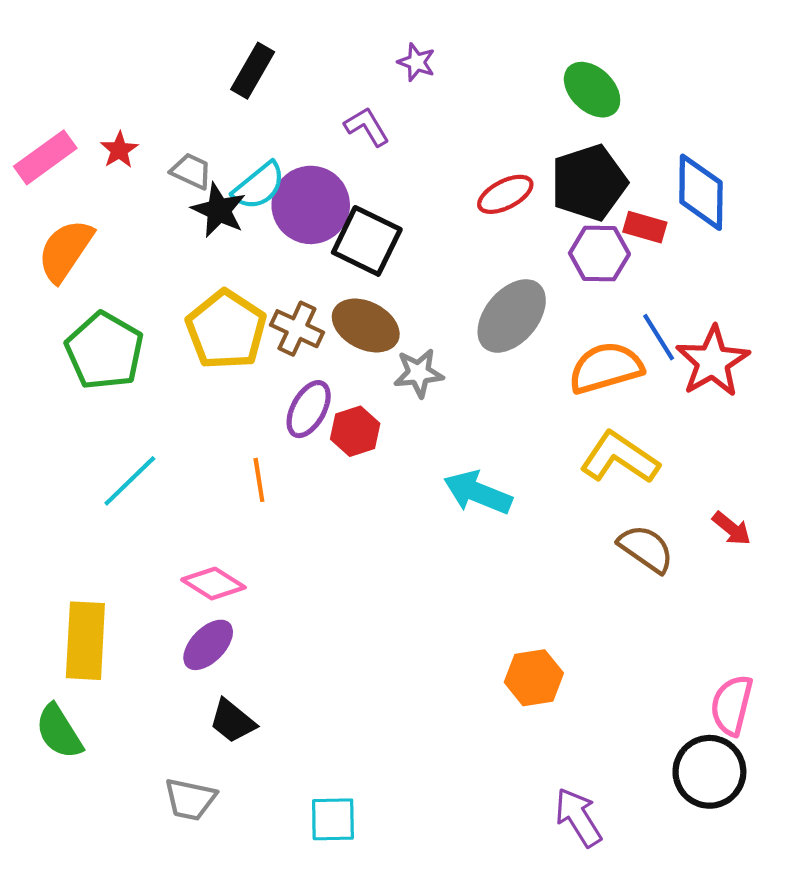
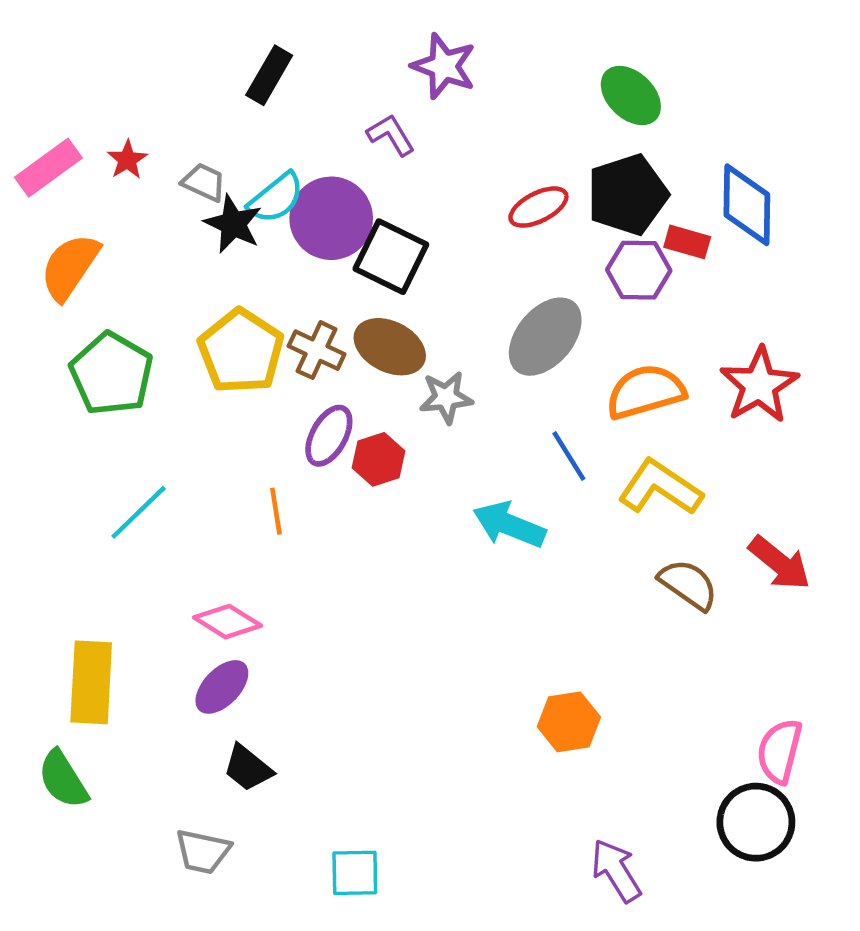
purple star: (416, 62) -> (444, 66), size x1.6
blue line: (659, 337) -> (569, 456), moved
red arrow: (732, 529) -> (780, 563), size x1.5

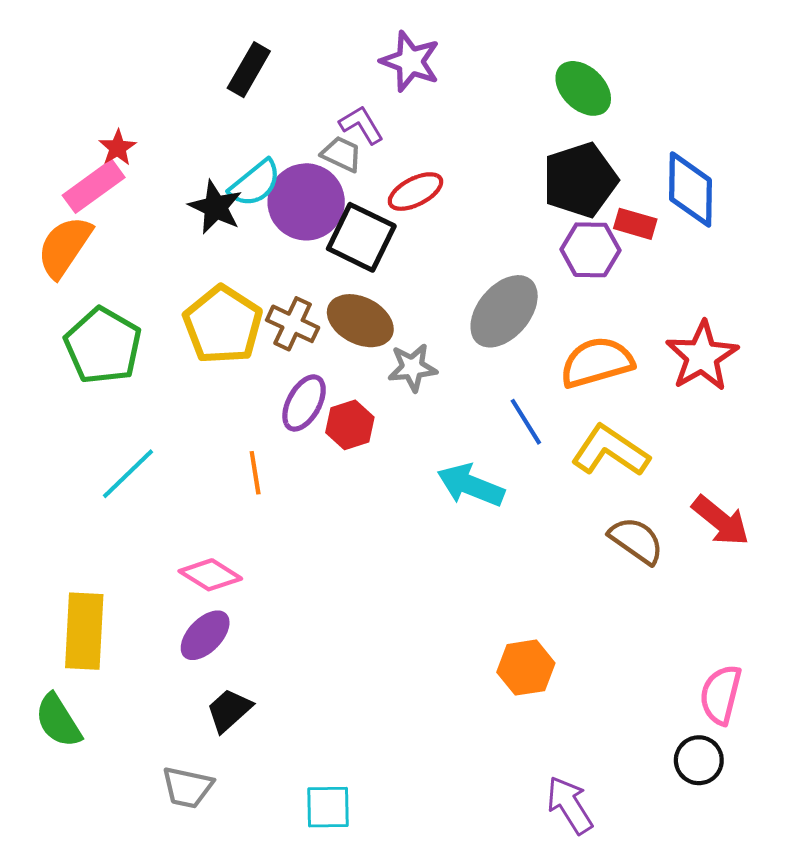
pink rectangle: (48, 168) -> (94, 186), moved
gray trapezoid: (204, 182) -> (342, 154), moved
red ellipse: (538, 207) -> (415, 192), moved
black trapezoid: (248, 768) -> (229, 710), turned 99
black circle: (756, 822) -> (699, 760), size x0.7

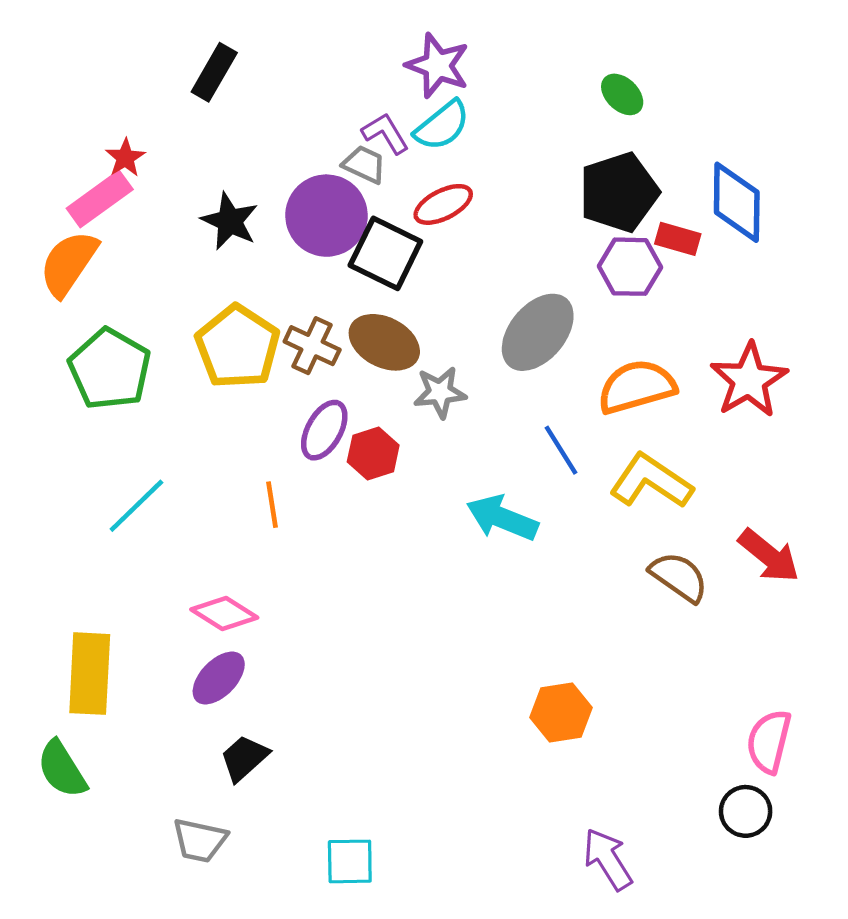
black rectangle: (249, 70) -> (214, 72), moved
green ellipse: (583, 88) -> (622, 94), size x0.7
cyan semicircle: (255, 183) -> (442, 126), moved

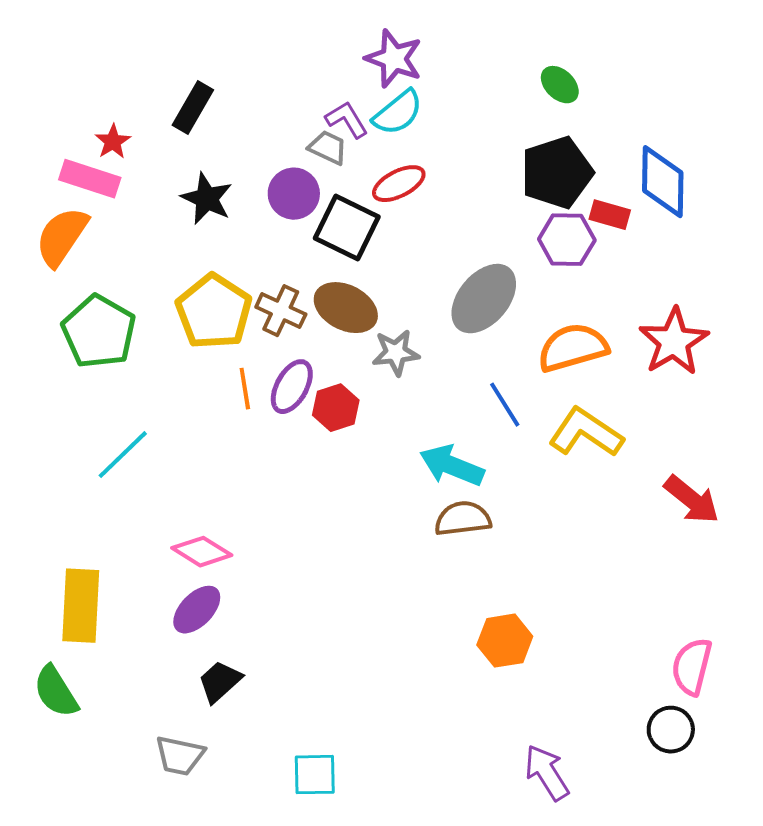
black rectangle: (214, 72) -> (193, 108), moved
pink rectangle: (100, 199) -> (90, 179), turned 54
purple circle: (326, 216) -> (294, 194), size x0.7
orange line: (272, 505) -> (245, 389), moved
brown semicircle: (679, 577) -> (463, 519), moved, turned -42

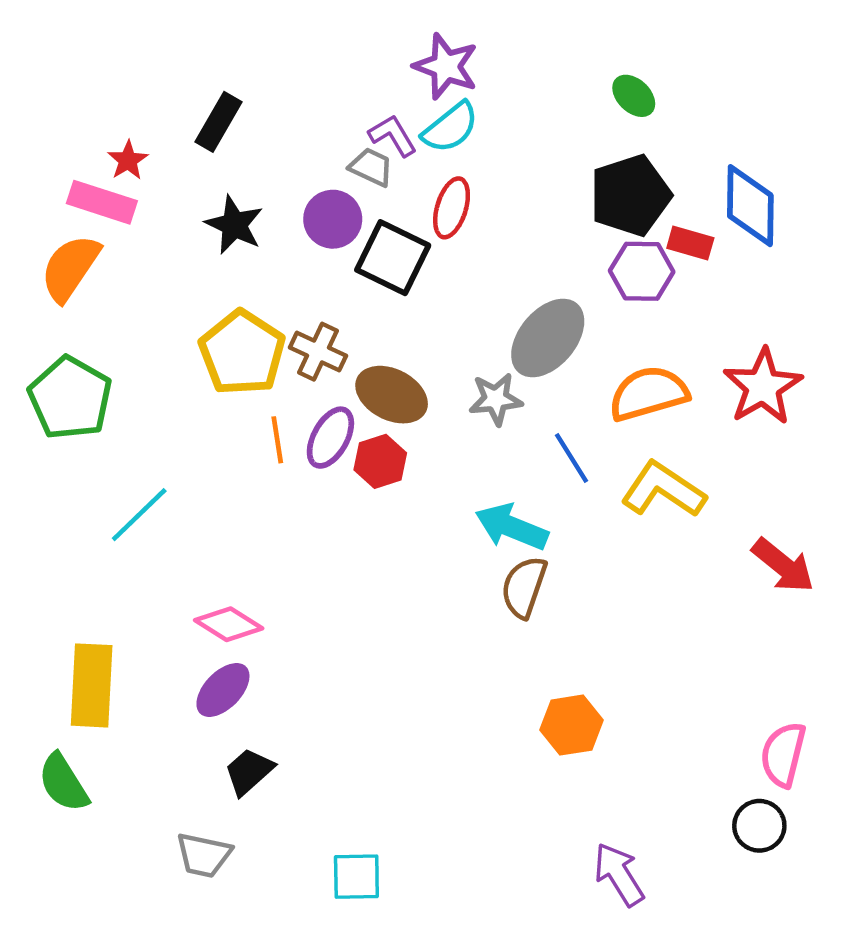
red ellipse: (399, 184) -> (452, 208), turned -46
brown ellipse: (346, 308) -> (392, 395), moved
green pentagon: (99, 332) -> (70, 398), moved
gray star: (396, 353) -> (496, 399), moved
brown semicircle: (463, 519) -> (524, 587), turned -64

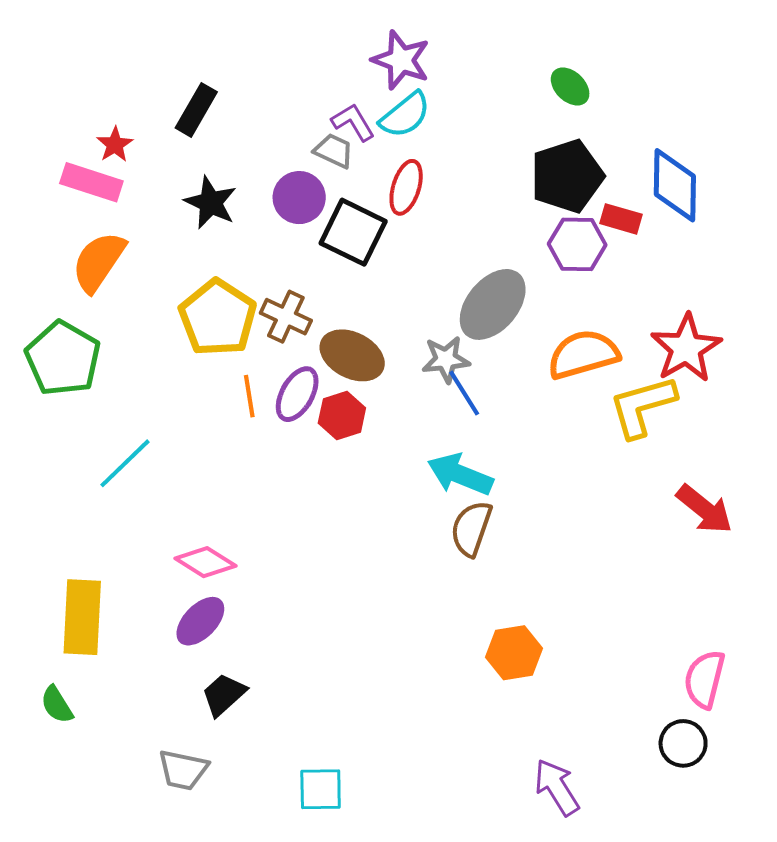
orange semicircle: (70, 268) -> (99, 262), moved
blue line: (572, 458) -> (464, 393), moved
yellow L-shape: (663, 490) -> (642, 406), moved, turned -50
green semicircle: (63, 783) -> (57, 705), size x0.7

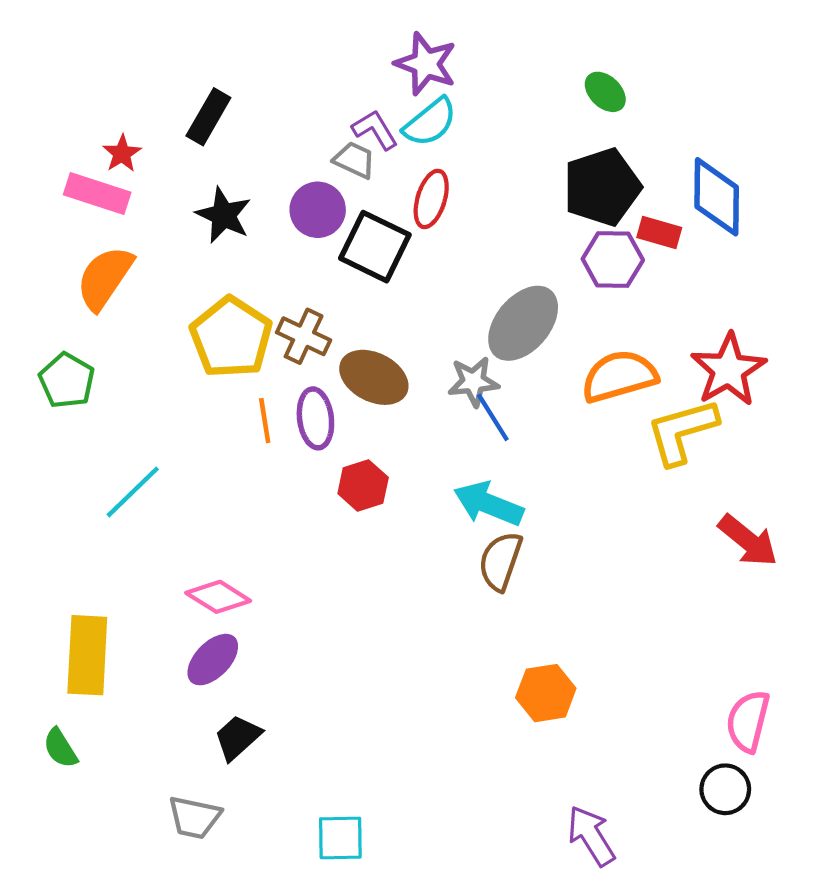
green pentagon: (63, 358) -> (67, 381), size x0.7
purple ellipse: (297, 394) -> (315, 418), turned -36
red hexagon: (342, 415) -> (363, 485), moved

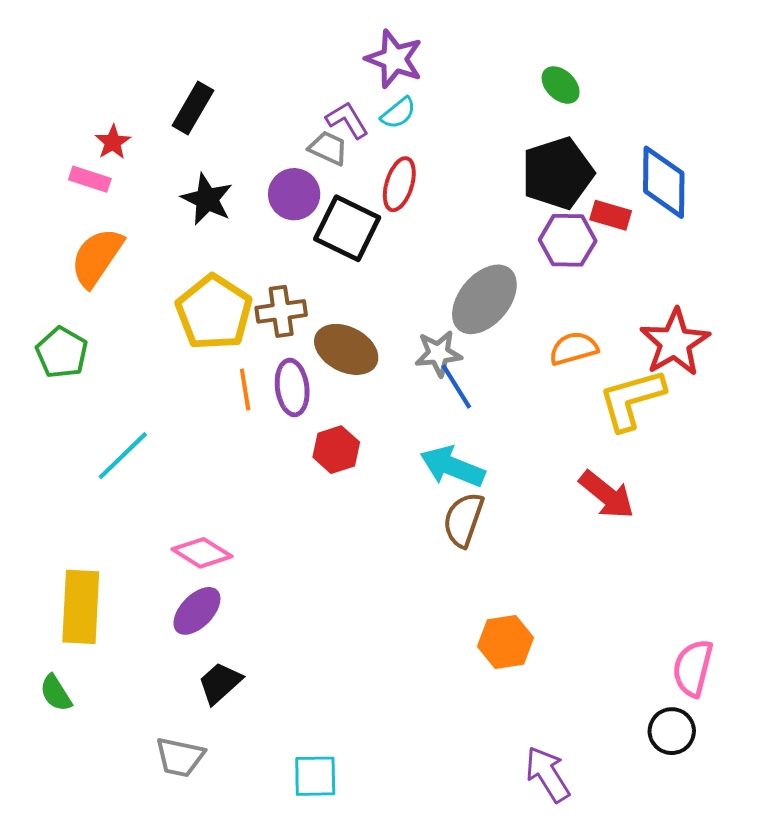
cyan semicircle: (430, 122) -> (398, 113), size x0.7
pink rectangle: (97, 194) -> (90, 179), size x0.7
brown cross: (304, 336) -> (281, 311), turned -33
orange semicircle: (619, 376) -> (574, 348), size x0.7
red arrow: (748, 541) -> (607, 495), moved

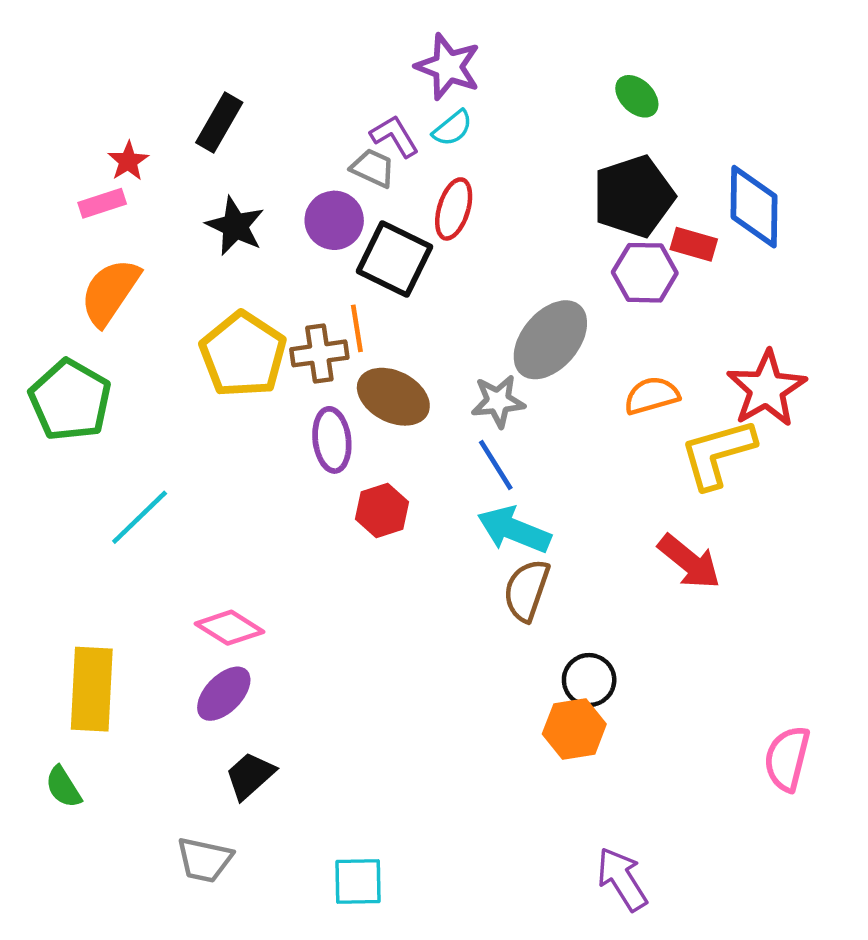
pink rectangle: (90, 179) -> (102, 203), turned -36
green pentagon: (62, 352) -> (70, 400), size x1.4
blue line: (456, 387) -> (496, 465), moved
orange line: (245, 390) -> (357, 328), moved
black circle: (672, 731) -> (589, 680), moved

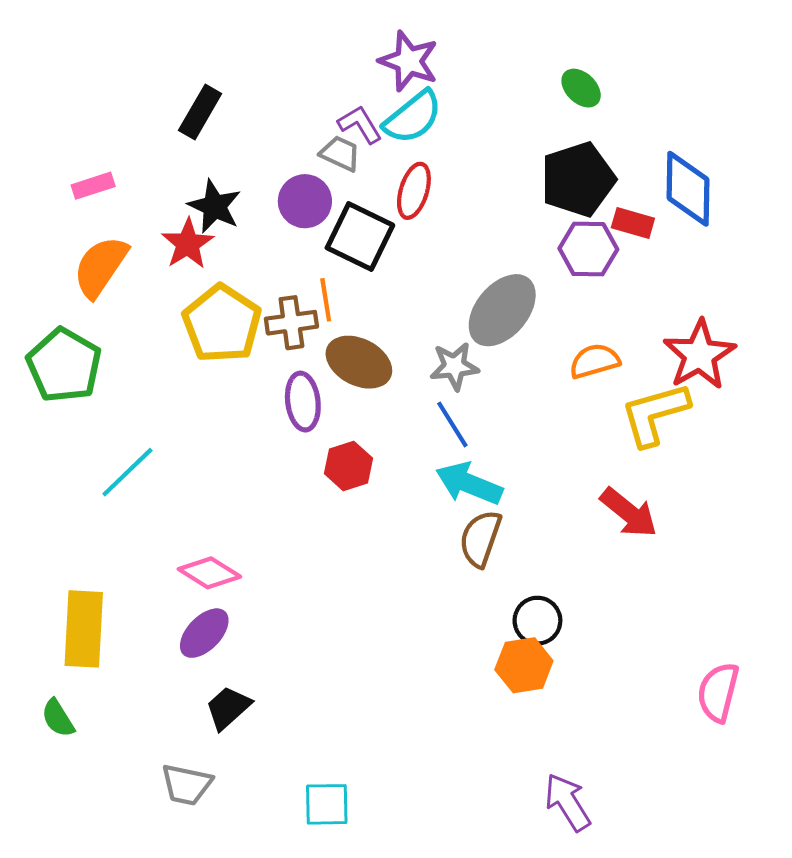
cyan semicircle: (453, 128) -> (413, 117), size x1.6
red star: (128, 161) -> (188, 244), moved, size x1.4

